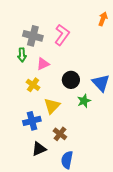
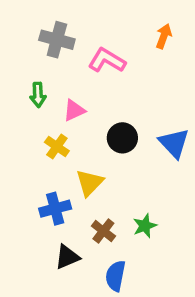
orange arrow: (103, 19) -> (164, 36), moved
pink L-shape: (62, 35) -> (107, 60), turned -95
gray cross: (33, 36) -> (57, 40), moved
green star: (84, 101) -> (145, 226), moved

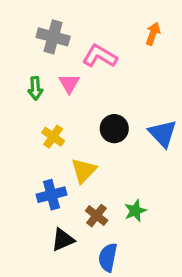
pink triangle: (74, 110) -> (69, 84), moved, turned -35

